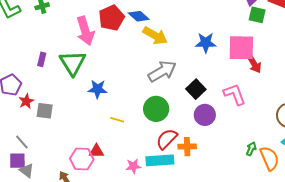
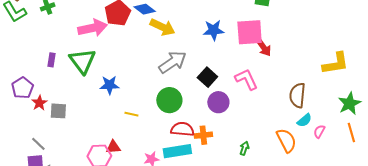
pink arrow: (85, 31) -> (93, 28), turned -80
red semicircle: (167, 139) -> (182, 129), turned 55
green arrow: (251, 149) -> (244, 148), moved

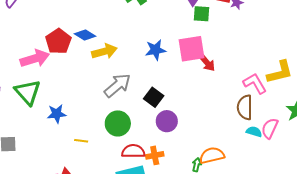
yellow arrow: (163, 27) -> (104, 51), turned -35
pink L-shape: (246, 79) -> (255, 83), moved
cyan semicircle: (304, 120) -> (254, 132), turned -119
pink semicircle: (319, 131) -> (270, 128), moved, size x1.5
orange semicircle: (286, 140) -> (212, 155), moved, turned -70

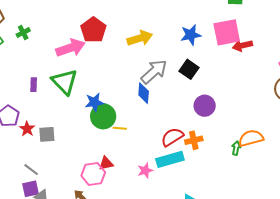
blue diamond: (85, 35) -> (144, 93), moved, turned 65
red arrow: (207, 62) -> (242, 46), turned 120
black square: (154, 97) -> (189, 69), moved
green circle: (118, 123) -> (103, 116), moved
red semicircle: (133, 151) -> (172, 137), turned -30

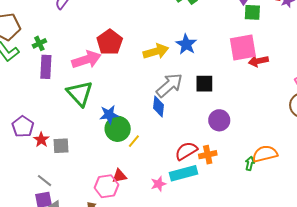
blue star: (191, 35) -> (186, 44), moved, turned -30
black square: (189, 69) -> (204, 84), turned -36
purple rectangle: (34, 85) -> (46, 67), moved, size x1.6
yellow line: (120, 128) -> (134, 141), turned -56

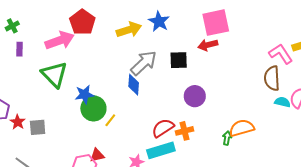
red arrow: (258, 61) -> (208, 45), moved
purple rectangle: (46, 67) -> (20, 49), size x0.6

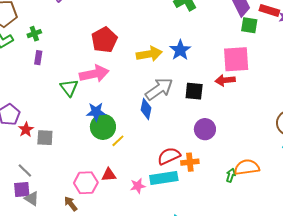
pink arrow: (60, 40) -> (94, 74), moved
green triangle: (54, 74) -> (69, 88), size x0.7
red triangle: (97, 155) -> (109, 175), moved

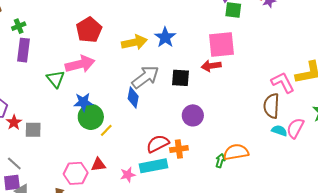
purple rectangle: (38, 58) -> (24, 50), size x1.6

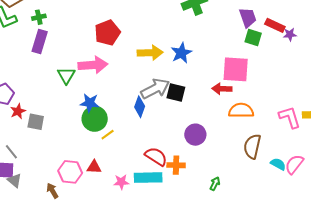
black square: (181, 78) -> (176, 93), moved
brown semicircle: (272, 106) -> (252, 146), moved
red semicircle: (158, 144) -> (156, 156), turned 50
orange semicircle: (236, 152) -> (241, 111), moved

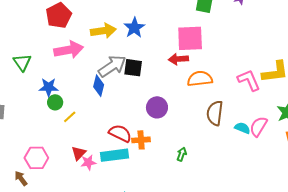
pink arrow: (93, 65) -> (69, 50), moved
green circle: (95, 119) -> (55, 102), size x0.6
red triangle: (94, 167) -> (79, 153), moved, turned -42

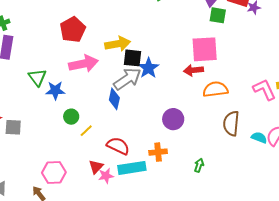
blue star: (134, 28) -> (148, 68), moved
black square: (133, 68) -> (133, 58), moved
blue star: (49, 87) -> (55, 90), moved
red semicircle: (120, 133) -> (118, 146), moved

